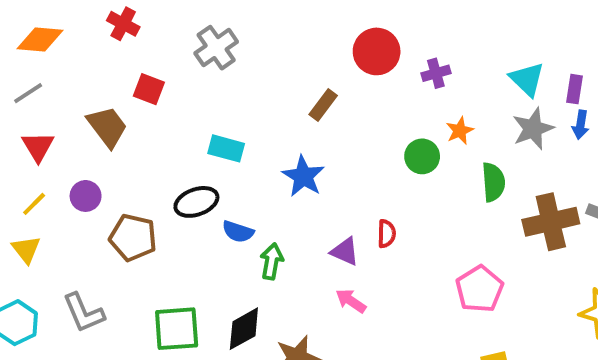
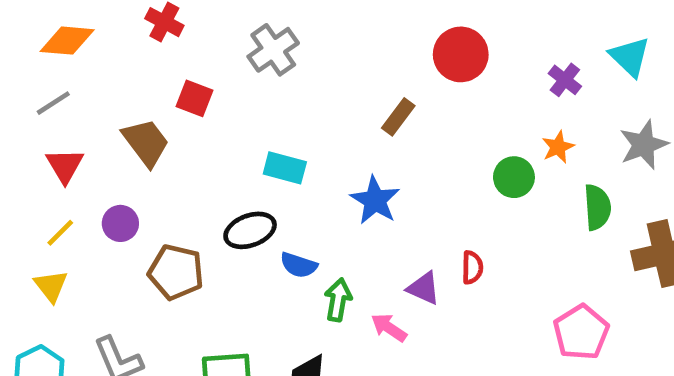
purple cross: (436, 73) -> (565, 80), moved, turned -36
cyan triangle: (527, 79) -> (630, 57), moved
pink arrow: (351, 301) -> (389, 328), moved

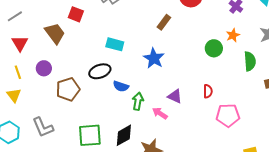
yellow line: (60, 233) -> (18, 72), turned -64
red semicircle: (472, 267) -> (208, 91), moved
brown pentagon: (176, 272) -> (68, 89), turned -30
pink pentagon: (581, 332) -> (228, 115), moved, turned 30

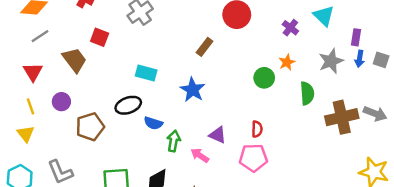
gray line: (15, 16) -> (40, 36), moved
pink pentagon: (228, 115) -> (253, 158), moved

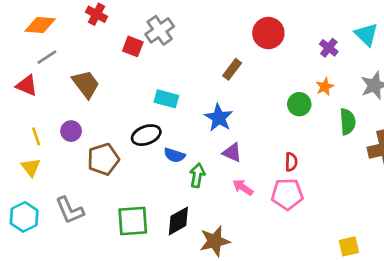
red square: (100, 37) -> (133, 46), moved
red triangle: (33, 72) -> (27, 85), moved, turned -36
purple triangle: (218, 135) -> (232, 153), moved
pink arrow: (200, 155) -> (243, 187), moved

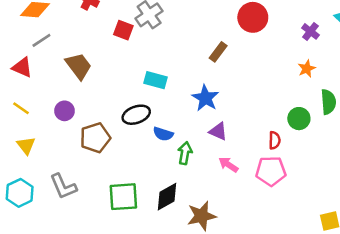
green circle: (299, 104) -> (299, 119), moved
yellow line: (36, 136) -> (21, 108), moved, turned -36

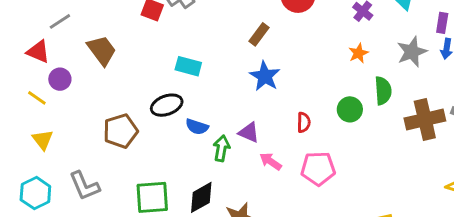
blue star: (205, 98) -> (265, 76), moved
purple circle: (64, 111) -> (60, 79), moved
purple triangle: (218, 131) -> (249, 132), moved
red semicircle: (275, 140) -> (304, 122), moved

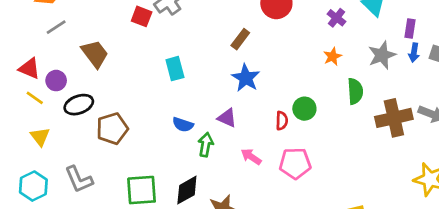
red triangle: (38, 52) -> (29, 69), moved
cyan rectangle: (188, 66) -> (175, 69), turned 60
black ellipse: (167, 105) -> (79, 105), moved
green circle: (350, 109) -> (304, 109), moved
purple triangle: (249, 132) -> (227, 118), moved

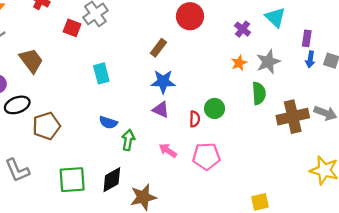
gray star: (382, 55) -> (268, 62), moved
blue star: (246, 78) -> (163, 82), turned -30
purple triangle: (227, 118) -> (161, 110), moved

